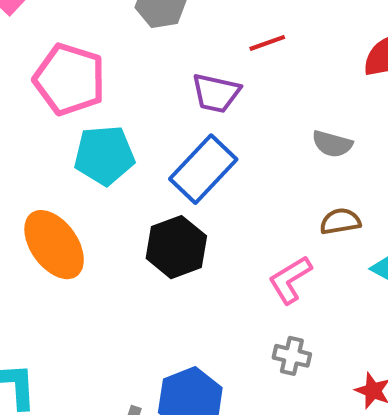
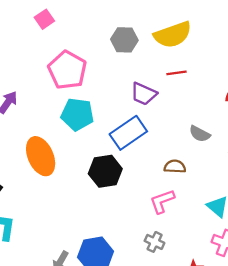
brown semicircle: (340, 221) -> (175, 167), moved

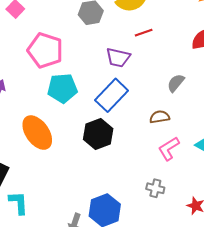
gray semicircle: (200, 134) -> (176, 83), turned 114
pink L-shape: (162, 201) -> (169, 149), moved

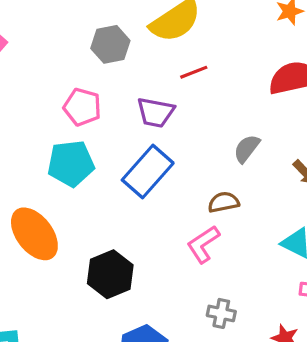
pink pentagon: (45, 50) -> (82, 107), moved, size x0.7
black hexagon: (98, 134) -> (110, 274), moved
pink L-shape: (169, 149) -> (203, 244), moved

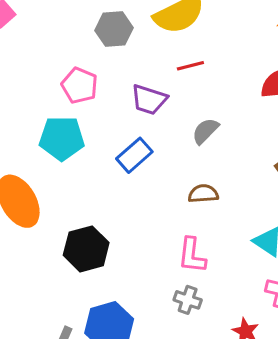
gray semicircle: (247, 149) -> (205, 131), moved
blue rectangle: (148, 172) -> (134, 155), size x0.7
pink L-shape: (203, 244) -> (192, 255), moved, turned -57

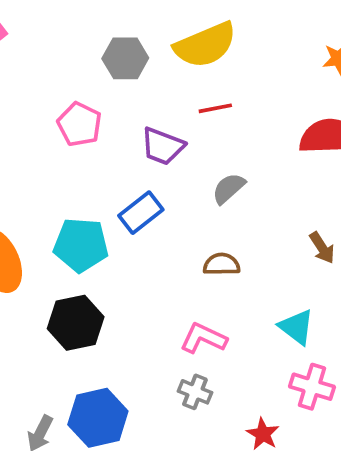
cyan pentagon: (62, 138) -> (81, 245), moved
pink L-shape: (192, 255) -> (203, 338), turned 105

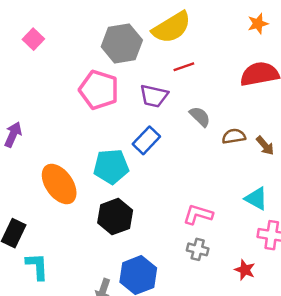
gray hexagon: (125, 58) -> (122, 43), size x1.4
pink pentagon: (79, 124) -> (99, 90), size x1.4
gray semicircle: (229, 188) -> (200, 117), turned 95
brown semicircle: (222, 264) -> (234, 136), moved

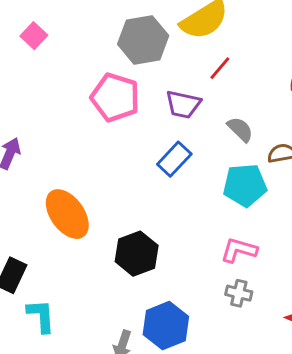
red line: (184, 67) -> (220, 68), turned -30
cyan pentagon: (111, 166) -> (245, 185), moved

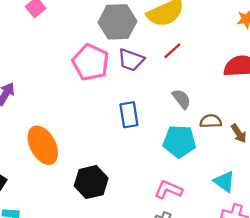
purple trapezoid: (183, 104) -> (131, 60), moved
blue rectangle: (174, 159) -> (129, 115), turned -60

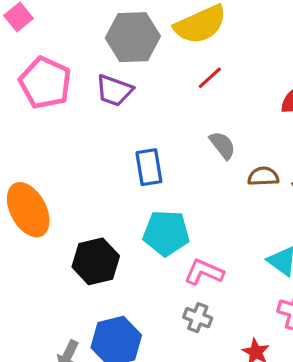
purple trapezoid: (131, 60) -> (114, 90), moved
pink pentagon: (91, 62) -> (45, 83), moved
cyan pentagon: (179, 141) -> (166, 233), moved

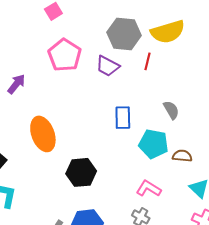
red line: (210, 78) -> (148, 61), moved, turned -42
brown semicircle: (263, 176) -> (182, 156), moved
cyan pentagon: (166, 233) -> (154, 144), moved

